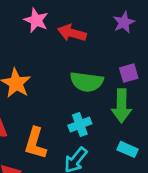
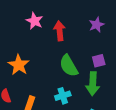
red arrow: (72, 33) -> (60, 31), turned 66
green semicircle: (87, 82) -> (69, 66), turned 50

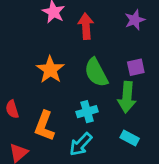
orange star: (19, 65) -> (50, 70), moved

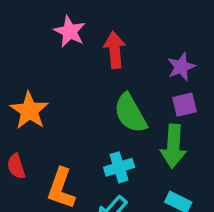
purple star: (135, 20) -> (181, 67), moved
orange star: (50, 70) -> (29, 111), moved

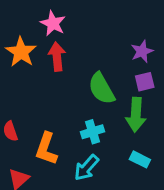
red arrow: (115, 50) -> (57, 57), moved
orange star: (29, 111) -> (21, 52), moved

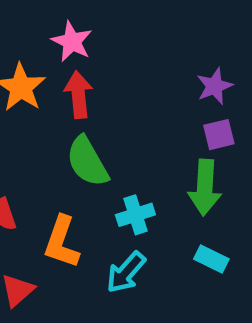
green semicircle: (101, 89) -> (87, 162), moved

